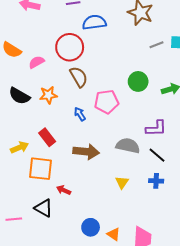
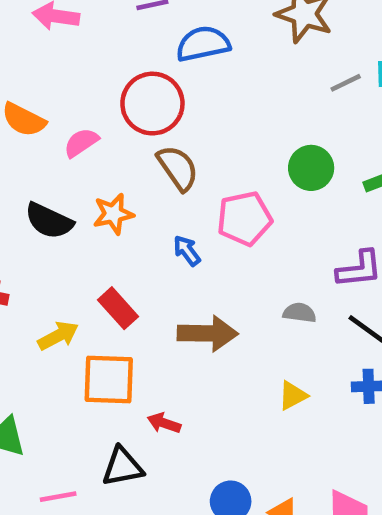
gray semicircle: (128, 146) -> (300, 313), size x0.6
yellow triangle: (122, 182) -> (293, 396), turned 32
black triangle: (44, 208) -> (123, 467), turned -36

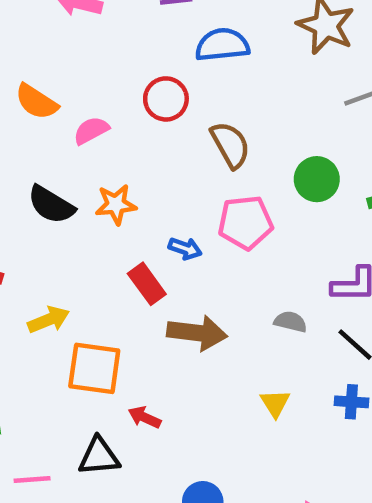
red circle: (152, 104) -> (166, 99), size x0.7
brown semicircle: (178, 168) -> (230, 145), moved
blue arrow: (187, 251) -> (185, 249), turned 140
red rectangle: (118, 308) -> (147, 284), moved
yellow triangle: (293, 396) -> (275, 403), turned -40

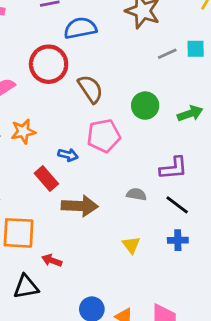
red circle: (166, 99) -> (49, 64), size x1.4

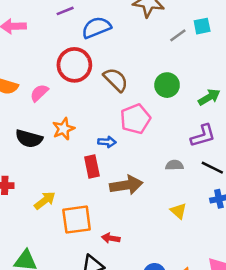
green arrow: (190, 113) -> (209, 97), moved
red rectangle: (46, 178) -> (92, 166), turned 40

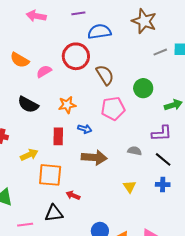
orange star: (63, 129) -> (67, 105), moved
blue arrow: (107, 142) -> (85, 129), moved
red rectangle: (92, 166) -> (58, 136), moved

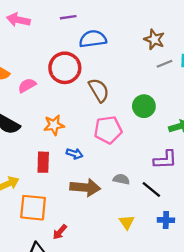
brown star: (144, 21) -> (154, 39), moved, size x0.7
gray semicircle: (135, 151) -> (121, 179), moved
black line: (163, 159) -> (151, 190), moved
red arrow: (73, 195) -> (60, 232), turned -72

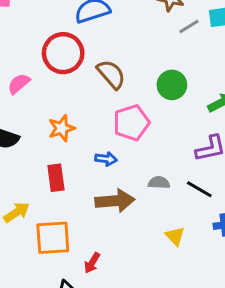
blue arrow: (75, 154) -> (106, 159), moved

